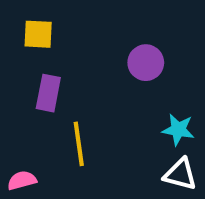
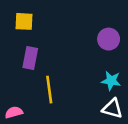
purple circle: (146, 63) -> (109, 39), moved

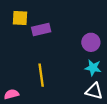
purple circle: (109, 39) -> (91, 42), moved
purple rectangle: (30, 58) -> (41, 30), moved, turned 66

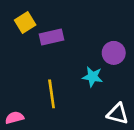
yellow square: (20, 18) -> (25, 22), turned -35
cyan star: (93, 68) -> (93, 77), moved

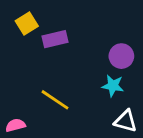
cyan star: (93, 77) -> (113, 86), moved
yellow line: (52, 94) -> (55, 100), turned -48

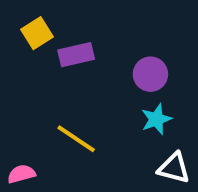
purple circle: (121, 56) -> (150, 74), moved
cyan star: (113, 86) -> (156, 119), turned -30

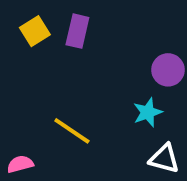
purple rectangle: (76, 55) -> (77, 31), moved, turned -64
purple circle: (150, 74) -> (168, 70), moved

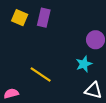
yellow square: (35, 31) -> (20, 18), turned -35

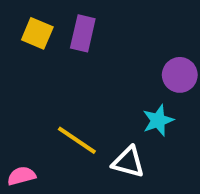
white triangle: (93, 90) -> (128, 162), moved

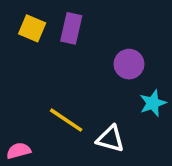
purple circle: (180, 75) -> (129, 64), moved
cyan star: (158, 120) -> (153, 103), moved

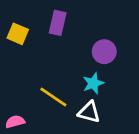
yellow square: (32, 28) -> (18, 34), moved
cyan star: (153, 103) -> (93, 83), moved

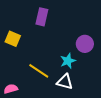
yellow square: (18, 34) -> (13, 39), moved
purple circle: (104, 52) -> (85, 44), moved

